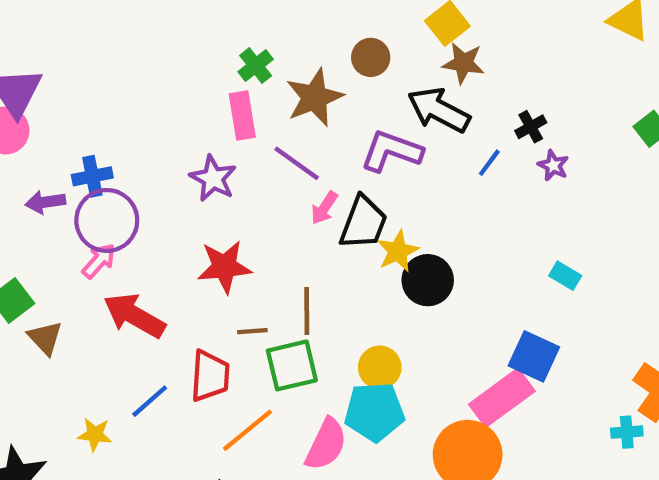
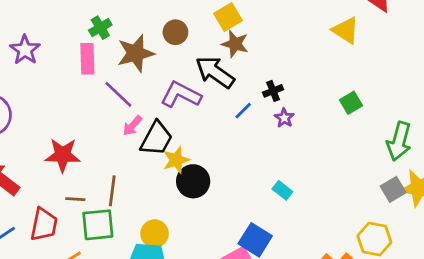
purple star: (213, 178) -> (25, 50), moved

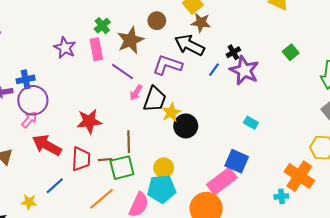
purple star: (25, 50) -> (65, 48), moved
purple star: (284, 118) -> (244, 70), size x2.0
brown line: (75, 199) -> (105, 160), moved
red trapezoid: (44, 225) -> (81, 159), moved

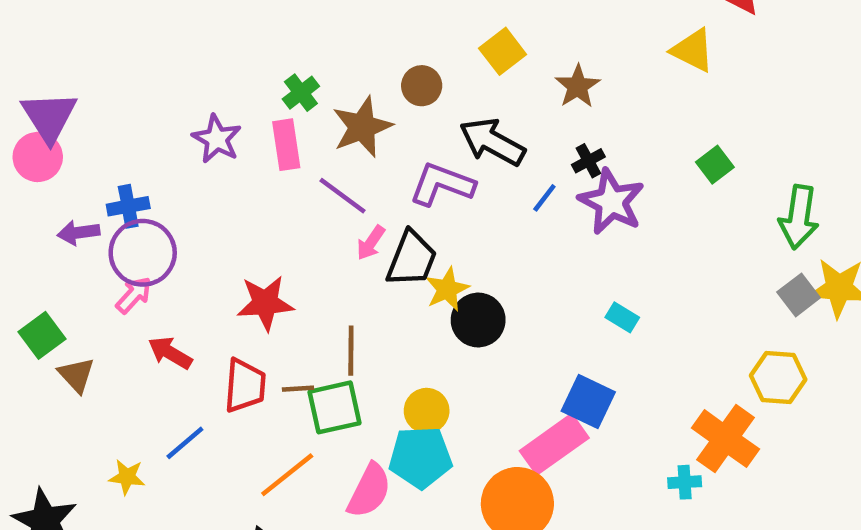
brown star: (201, 23) -> (578, 86), moved, turned 30
red arrow: (47, 145) -> (170, 353), size x0.7

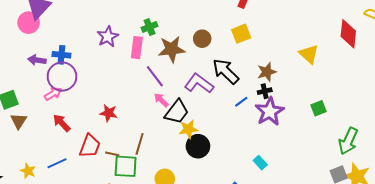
yellow triangle: (693, 50) -> (309, 54), moved
brown star: (578, 86) -> (267, 72), moved
pink arrow: (371, 243) -> (161, 100), turned 84
red star: (265, 303) -> (109, 113), size x0.7

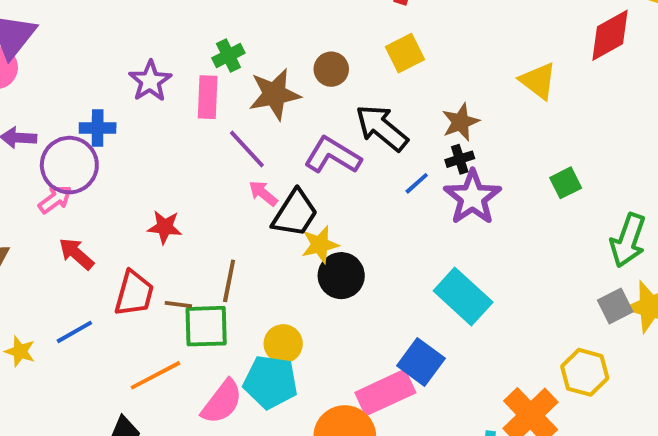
red diamond: (348, 34) -> (610, 35), turned 60
blue cross: (61, 55) -> (98, 128), moved
cyan rectangle: (260, 163) -> (463, 297), size x2.0

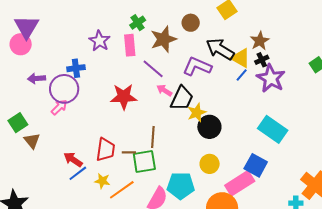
yellow triangle: (538, 81) -> (241, 58), moved
red star: (165, 227) -> (124, 97), moved, size x1.5
red arrow: (76, 254) -> (73, 160), moved
yellow circle: (283, 344) -> (210, 164), moved
yellow star: (20, 351) -> (102, 181), moved

